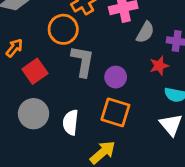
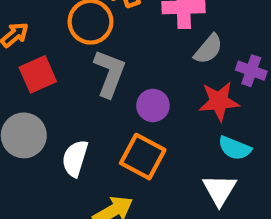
red star: (159, 66) -> (219, 101), size x1.4

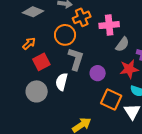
orange square: (143, 157) -> (111, 100), moved
white semicircle: (75, 158) -> (62, 82), moved

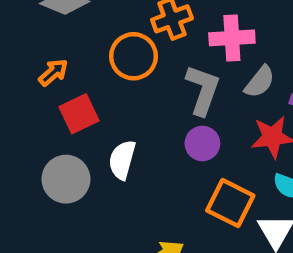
gray L-shape: (76, 59) -> (203, 90), moved

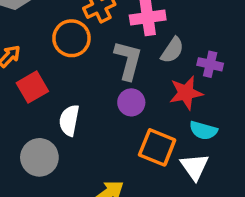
gray circle: (66, 179) -> (39, 157), moved

